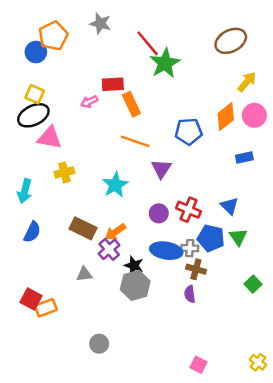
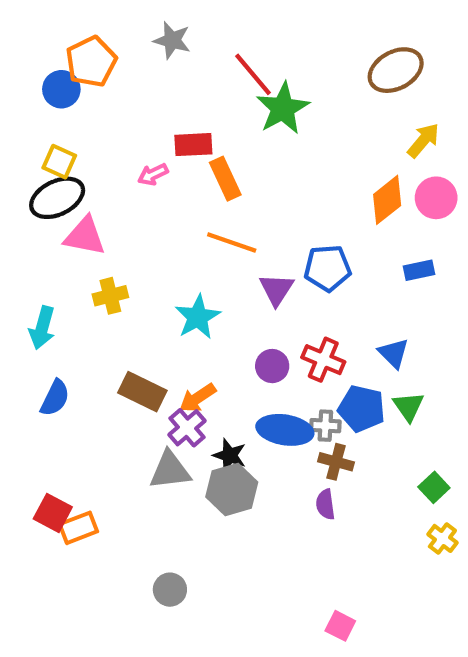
blue pentagon: (189, 131) -> (328, 268), moved
gray triangle: (84, 274) -> (170, 470), moved, size x1.5
yellow cross: (258, 362) -> (442, 538), moved

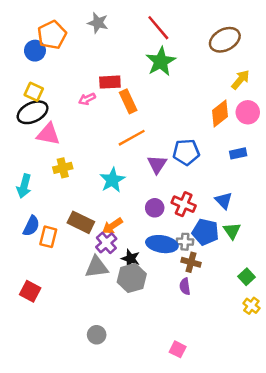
red line: (253, 74) -> (158, 28), moved
orange line: (232, 243) -> (132, 138), turned -48
orange rectangle: (78, 528) -> (48, 237), moved, turned -55
pink square: (340, 626) -> (178, 349), moved

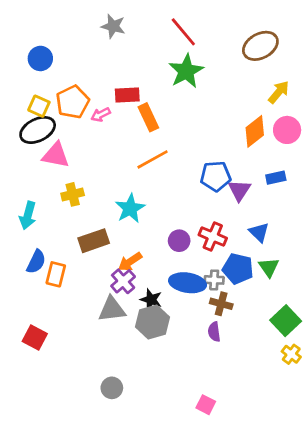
orange pentagon: (52, 35) -> (73, 102), moved
purple triangle: (157, 164) -> (239, 190), moved
brown rectangle: (81, 222) -> (94, 241), moved, turned -45
green square: (247, 277) -> (286, 321), size x1.5

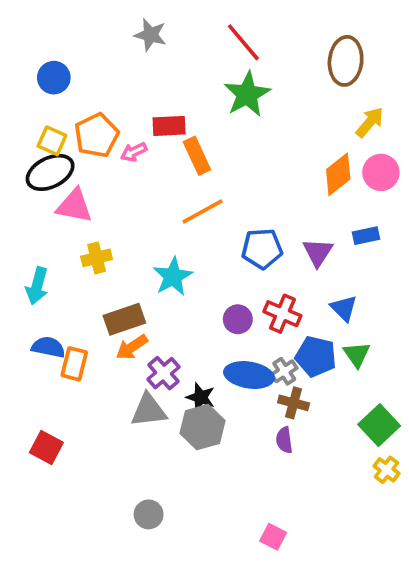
brown ellipse: (260, 46) -> (346, 61), turned -56
blue pentagon: (216, 176) -> (262, 249), moved
blue semicircle: (36, 262) -> (48, 347), turned -105
orange arrow: (130, 262) -> (132, 347), moved
gray cross: (214, 280) -> (284, 371), turned -36

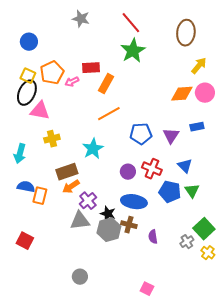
orange rectangle: (197, 156) -> (106, 84), turned 54
black ellipse: (50, 172) -> (27, 93), turned -40
orange diamond: (338, 174) -> (182, 94), turned 35
gray cross: (284, 371) -> (187, 242), moved
brown cross: (294, 403) -> (129, 225), moved

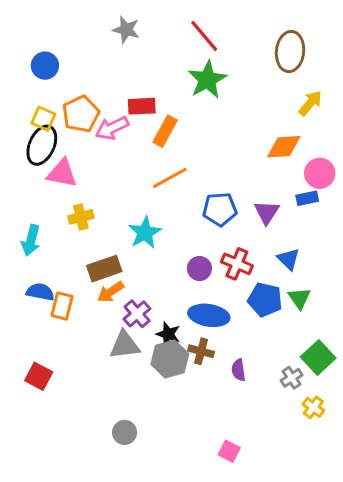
pink arrow: (72, 82) -> (112, 128), size x1.5
pink circle: (205, 93) -> (320, 173), moved
yellow cross: (208, 253) -> (313, 407), moved

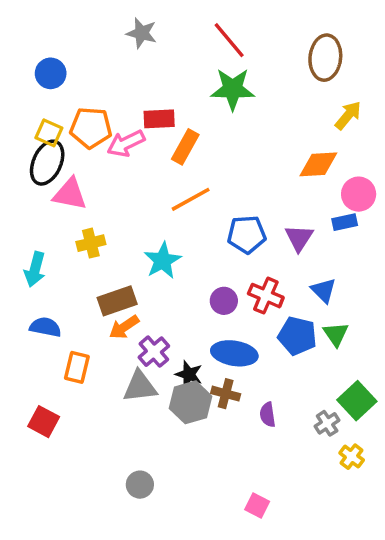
green star: (207, 80) -> (233, 89), turned 30
orange pentagon: (81, 114) -> (91, 128), turned 30
orange rectangle: (62, 306) -> (77, 367), moved

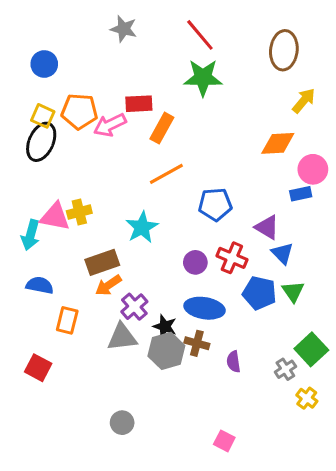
pink triangle: (70, 194) -> (55, 217), moved
purple triangle: (299, 238) -> (267, 227), moved, turned -32

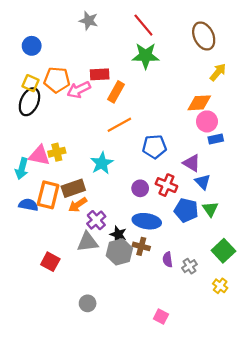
brown ellipse: (284, 50) -> (204, 36), turned -32
pink circle: (313, 169) -> (207, 121), moved
orange rectangle: (67, 320) -> (48, 195), moved, size x1.4
red square: (38, 368) -> (50, 262), moved
gray cross: (285, 369) -> (189, 266), moved

